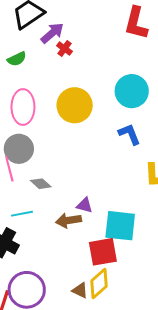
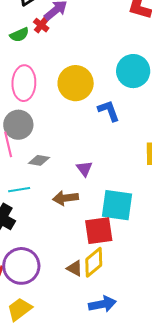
red cross: (64, 49) -> (41, 25), moved
blue L-shape: (129, 134) -> (109, 111), moved
gray diamond: (41, 184) -> (39, 160), turned -35
purple triangle: (84, 205) -> (84, 169), moved, turned 36

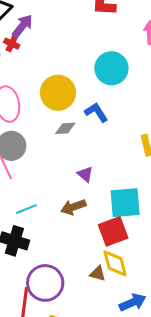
gray diamond: (39, 160) -> (65, 128), moved
yellow diamond: (94, 262) -> (115, 263), turned -52

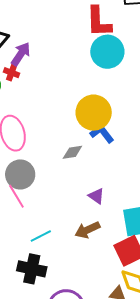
cyan circle: (111, 68) -> (107, 52), moved
yellow circle: (58, 93) -> (94, 113), moved

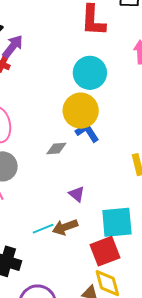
cyan circle: (107, 52) -> (90, 73), moved
cyan line: (41, 236) -> (43, 229), moved

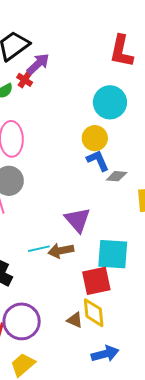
yellow circle: (81, 111) -> (95, 138), size x0.7
gray diamond: (56, 148) -> (117, 176), moved
purple triangle: (77, 194) -> (78, 220), size x1.6

